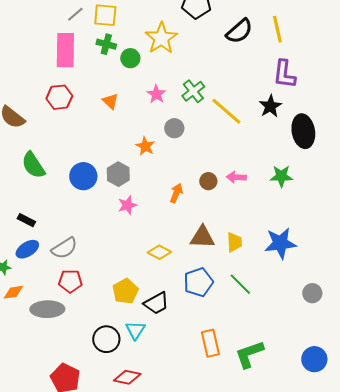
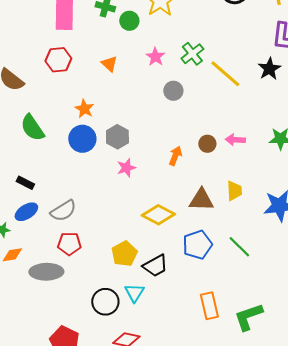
orange star: (145, 146) -> (84, 109), moved
yellow trapezoid: (234, 242) -> (234, 191), moved
yellow diamond: (159, 252) -> (158, 215), size x1.4

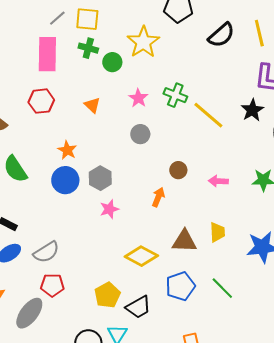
green cross: (192, 54) -> (175, 95), turned -30
gray circle: (173, 91) -> (140, 134), moved
brown circle: (207, 144) -> (178, 170), moved
gray ellipse: (46, 272) -> (29, 313), turned -52

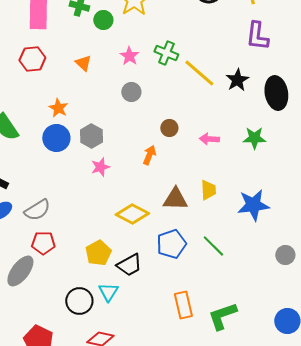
black star: (252, 110) -> (237, 80), moved

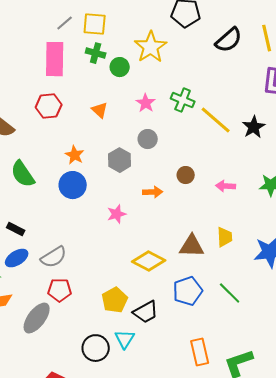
gray hexagon: (91, 136) -> (120, 160), moved
orange arrow: (149, 155) -> (153, 192), moved, turned 66

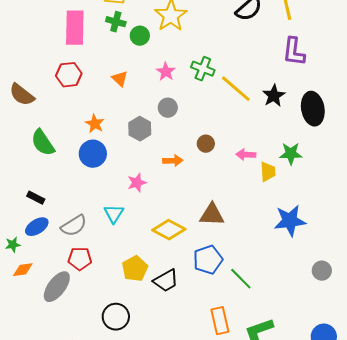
yellow trapezoid: (225, 237) -> (268, 172), moved
green line: (230, 293) -> (241, 279), moved
cyan triangle: (125, 339) -> (114, 214), moved

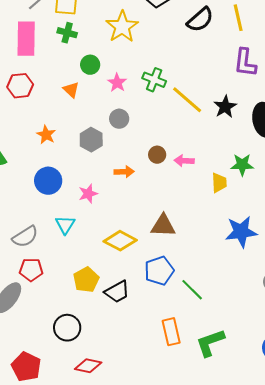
green circle: (140, 36) -> (90, 65), moved
blue circle: (93, 154) -> (48, 181), moved
pink arrow: (246, 155) -> (184, 161), moved

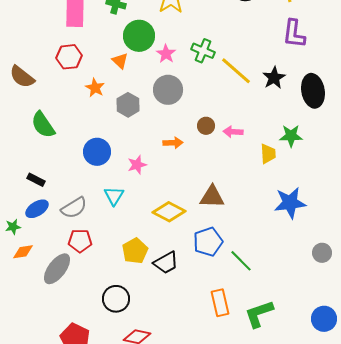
green circle: (90, 65) -> (139, 36), size x1.6
gray circle: (119, 119) -> (168, 90), size x1.5
orange star: (46, 135) -> (95, 88), moved
gray hexagon: (91, 140) -> (128, 105), moved

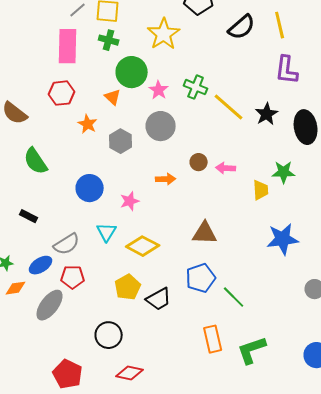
blue ellipse: (37, 209) -> (41, 265), moved
yellow diamond: (169, 212) -> (143, 246), moved

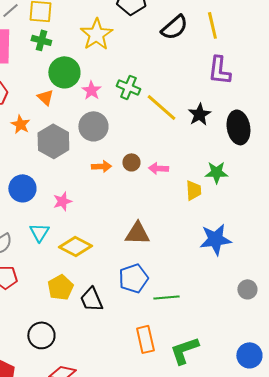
gray hexagon: (121, 141) -> (53, 141), size x1.4
orange arrow: (166, 179) -> (101, 166), moved
green line: (234, 297) -> (166, 297), turned -50
black trapezoid: (159, 299) -> (91, 299), turned 96

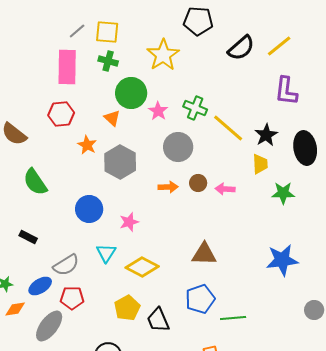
yellow line: (212, 25) -> (279, 46), turned 64
gray circle: (93, 126) -> (178, 147), moved
yellow trapezoid: (193, 190) -> (260, 164), moved

